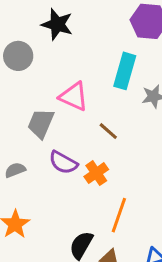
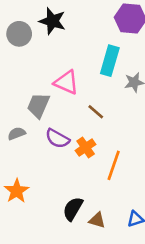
gray circle: (18, 56) -> (19, 34), moved
gray semicircle: (15, 170) -> (17, 133), moved
orange line: (119, 215) -> (114, 165), moved

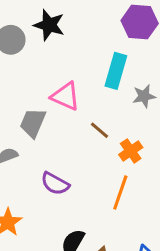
purple semicircle: (57, 139) -> (55, 184), moved
orange cross: (86, 147) -> (131, 151), moved

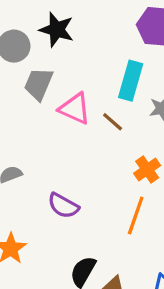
gray trapezoid: (33, 123) -> (39, 84), moved
brown line: (100, 130) -> (113, 122), moved

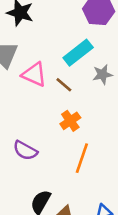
cyan rectangle: (131, 81) -> (78, 53), turned 36
orange cross: (147, 169) -> (70, 121), moved

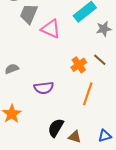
brown line: (64, 85) -> (100, 60), moved
purple semicircle: (25, 150) -> (44, 88), turned -36

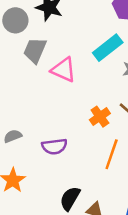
gray semicircle: (12, 69) -> (13, 136), moved

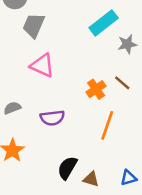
pink triangle: (63, 70) -> (42, 65), moved

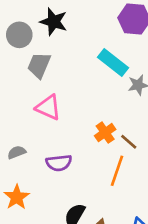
cyan rectangle: (104, 23) -> (113, 63), turned 76
brown line: (122, 83) -> (129, 142), moved

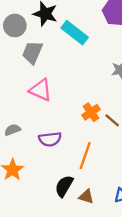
cyan rectangle: (113, 63) -> (75, 33), moved
orange line: (117, 171) -> (85, 156), moved

